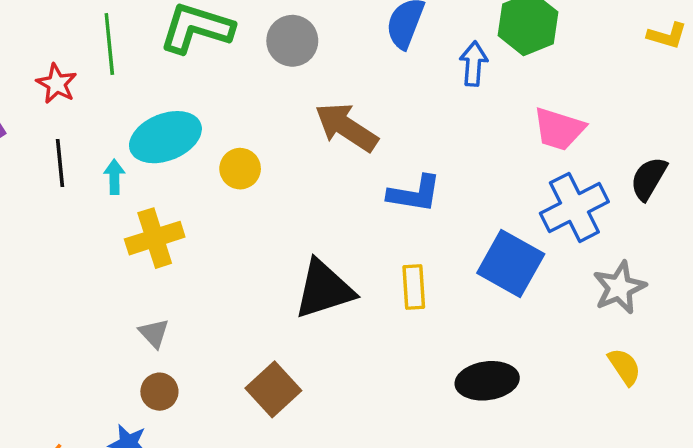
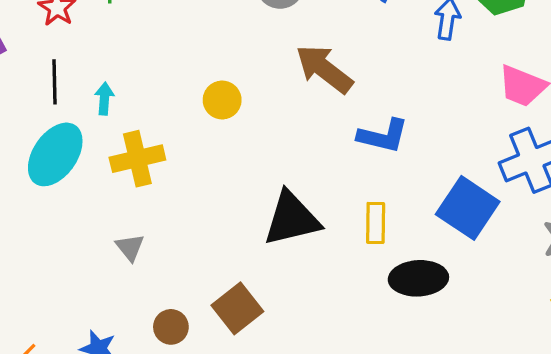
cyan ellipse: (165, 137) -> (55, 154), moved, turned -38
black ellipse: (487, 381) -> (418, 278), moved
brown circle: (159, 392) -> (171, 327), moved

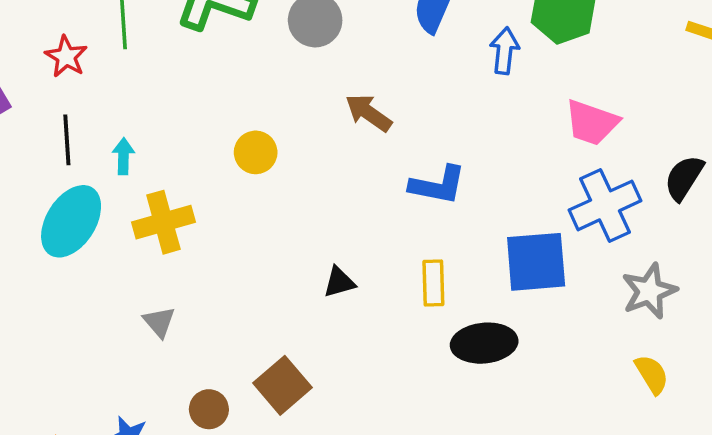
brown arrow: (324, 69) -> (369, 113), size x0.7
blue square: (468, 208) -> (536, 262), turned -36
black triangle: (292, 219) -> (339, 282), size x0.5

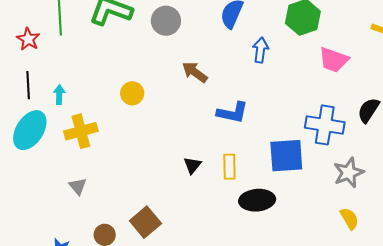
blue arrow: (504, 51) -> (260, 50), moved
pink trapezoid: (592, 122) -> (334, 60), moved
blue cross: (605, 205) -> (325, 125), turned 33
black triangle: (339, 282) -> (192, 165), moved, turned -36

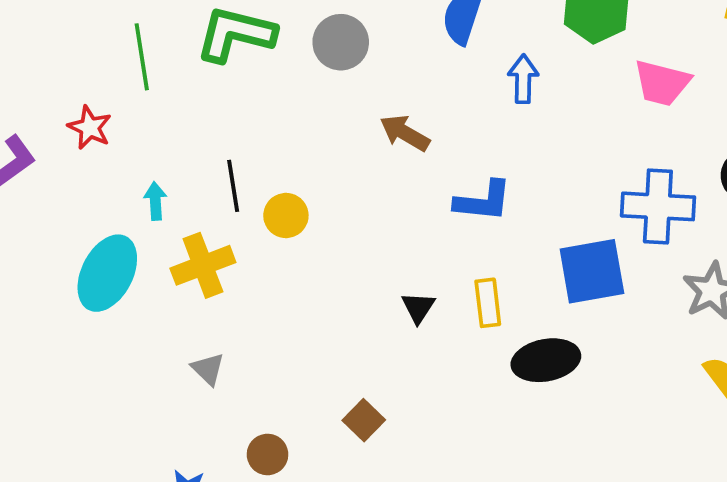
red star: (28, 39) -> (90, 128), moved
black line: (28, 85) -> (233, 186), moved
yellow circle: (132, 93) -> (286, 215), moved
brown square: (145, 222) -> (364, 420), moved, size x0.7

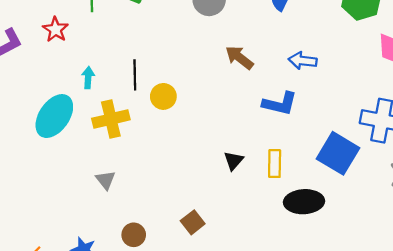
blue arrow: (523, 79) -> (303, 61), moved, turned -92
blue square: (592, 271) -> (338, 153), turned 33

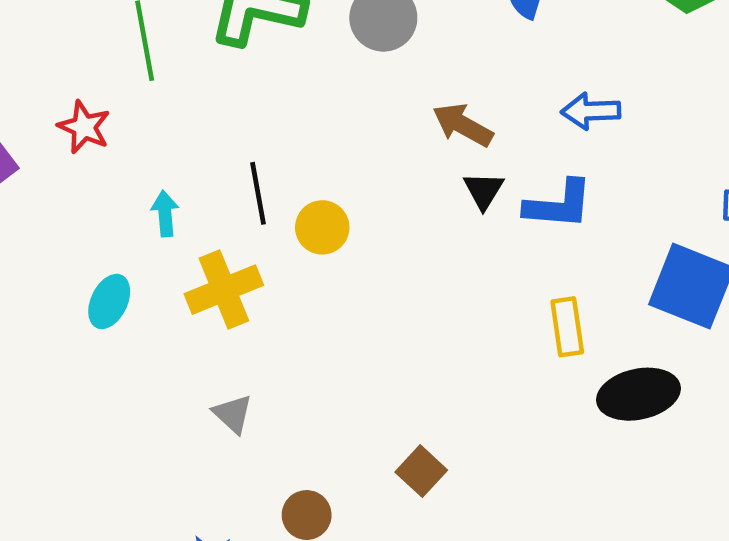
cyan ellipse: (54, 116) -> (109, 301), size x0.6
black triangle: (234, 161) -> (484, 190), moved

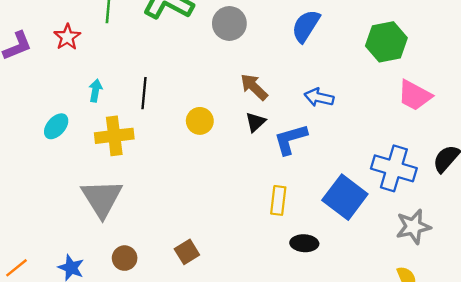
blue L-shape: (559, 205) -> (291, 139), turned 144
yellow circle: (322, 227) -> (200, 121), moved
black ellipse: (638, 394) -> (304, 243), size x0.7
gray triangle: (233, 414) -> (102, 198), size x2.0

